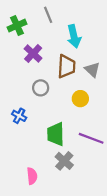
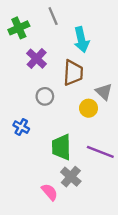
gray triangle: (92, 70) -> (104, 92), moved
pink semicircle: (32, 176) -> (50, 192), moved, turned -35

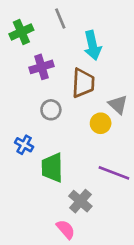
purple cross: (37, 59) -> (41, 67), turned 30
green trapezoid: (61, 147) -> (52, 168), moved
pink semicircle: (50, 192) -> (66, 229), moved

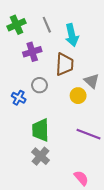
gray line: (60, 19) -> (47, 25), moved
blue cross: (24, 145) -> (19, 98), moved
gray cross: (80, 201) -> (41, 156), moved
pink semicircle: (66, 229) -> (81, 178), moved

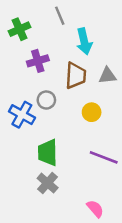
gray line: (47, 25) -> (60, 16), moved
gray triangle: (92, 81) -> (107, 76), moved, turned -49
blue cross: (19, 98) -> (22, 115), size x1.5

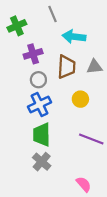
cyan arrow: (84, 41) -> (74, 37), turned 110
gray circle: (46, 100) -> (38, 80), moved
blue cross: (22, 115) -> (39, 105), moved, turned 35

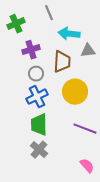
gray triangle: (94, 67) -> (88, 51), moved
yellow circle: (80, 99) -> (75, 92), size x1.6
pink semicircle: (84, 184) -> (87, 166), moved

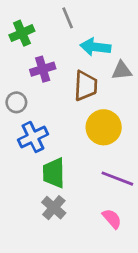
gray circle: (36, 74) -> (16, 102), moved
blue cross: (37, 97) -> (33, 137), moved
pink semicircle: (87, 166) -> (112, 219), moved

